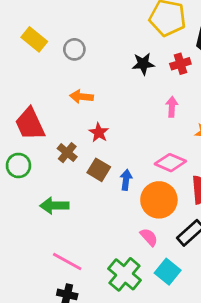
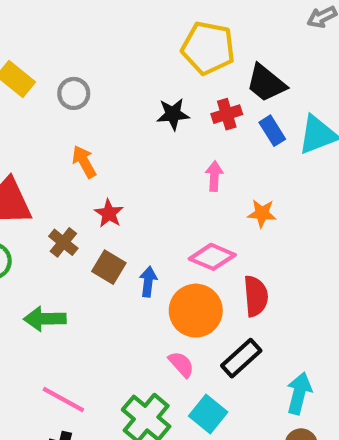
orange arrow: (82, 97) -> (84, 162), turned 55

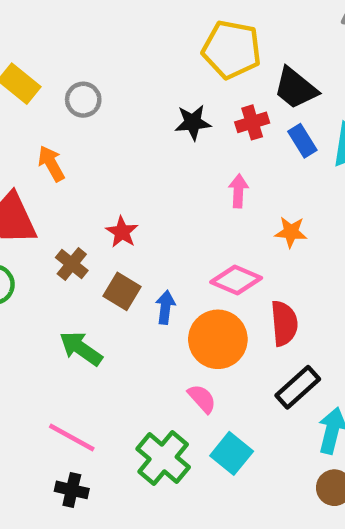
orange arrow: (84, 162) -> (51, 164), moved
green arrow: (45, 319) -> (81, 348), moved, turned 36
black rectangle: (241, 358) -> (298, 387), moved

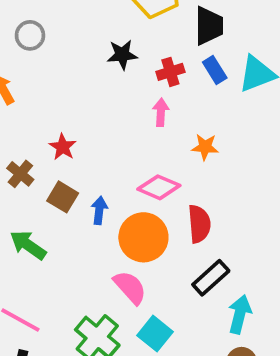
black trapezoid: (295, 88) -> (209, 26), turned -129
red cross: (252, 122) -> (170, 72), moved
pink semicircle: (202, 399) -> (130, 287), size x1.4

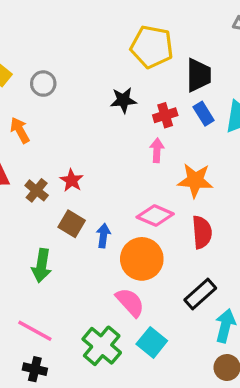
orange star: (205, 147) -> (195, 180), size x1.5
brown cross: (20, 174) -> (37, 190), moved
red semicircle: (199, 224) -> (202, 232), moved
green arrow: (28, 245) -> (42, 266), turned -116

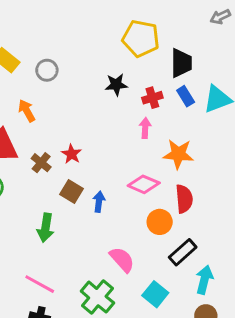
orange circle: (142, 259) -> (160, 222), moved, size x0.7
cyan square: (152, 342) -> (155, 294), moved

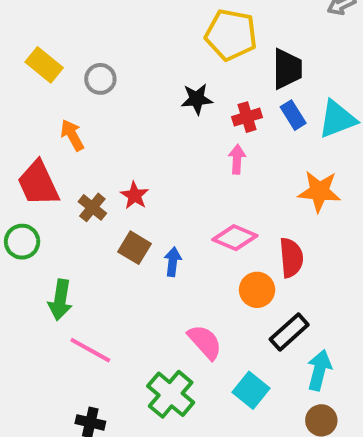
orange star: (178, 154) -> (319, 191), moved
green arrow: (45, 228) -> (60, 300), moved
pink line: (40, 284) -> (90, 350), moved

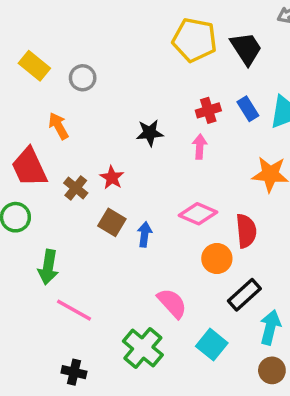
black trapezoid: (287, 69) -> (246, 48), moved, turned -33
black star: (197, 99) -> (150, 133), moved

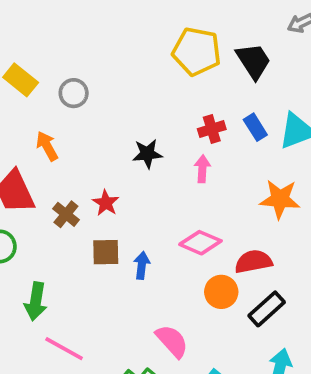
brown square: (112, 222) -> (106, 252), turned -32
red semicircle: (246, 231) -> (253, 262), turned -96
black rectangle: (244, 295) -> (267, 309), moved

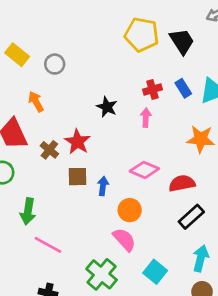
black star: (147, 154) -> (107, 107), turned 30
red star: (106, 203) -> (77, 142), size x1.4
orange circle: (221, 292) -> (130, 210), moved

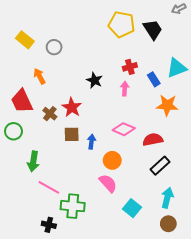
blue rectangle: (183, 88) -> (154, 79), moved
green cross: (102, 274) -> (73, 206), moved, turned -35

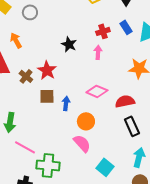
blue rectangle: (154, 79) -> (126, 27), moved
black rectangle: (160, 166) -> (132, 126), turned -72

